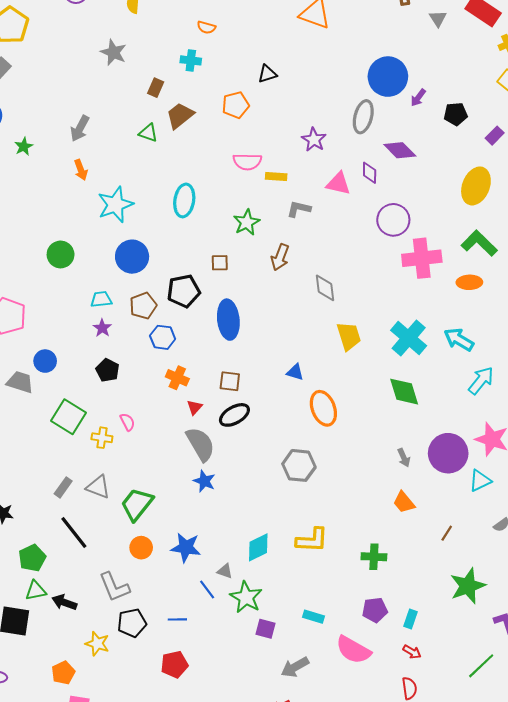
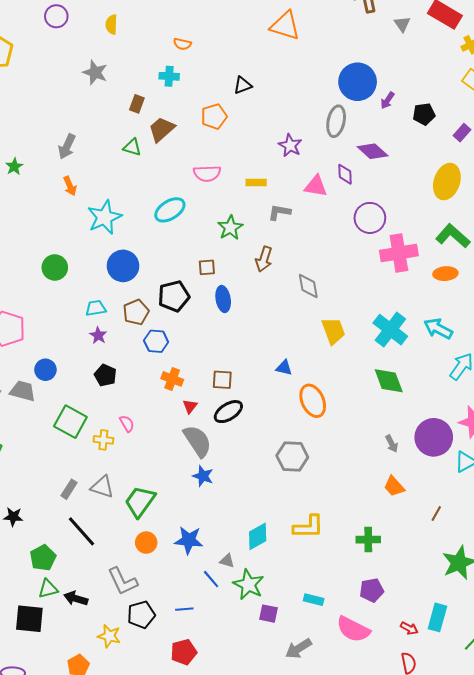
pink semicircle: (247, 162) -> (207, 173), moved
cyan ellipse: (184, 200) -> (170, 210), turned 52
blue ellipse: (228, 320) -> (223, 299), moved, size x0.7
cyan rectangle: (411, 619) -> (437, 617), moved, size x1.5

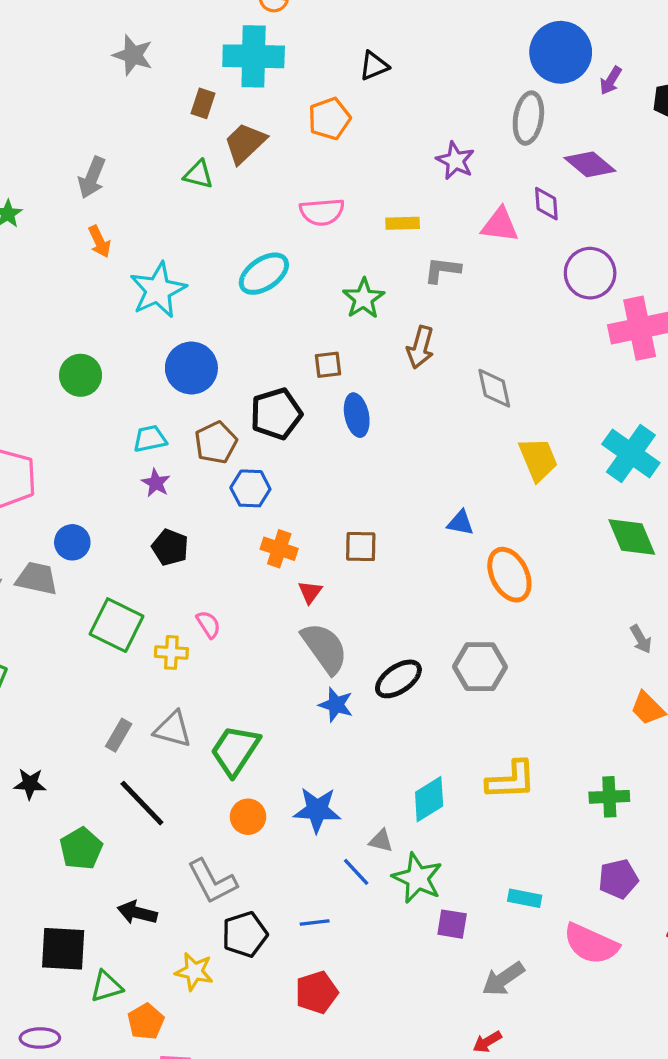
cyan cross: (169, 76) -> (254, 56), size x1.8
black ellipse: (228, 412) -> (398, 679), moved
green triangle: (48, 589) -> (106, 986), moved

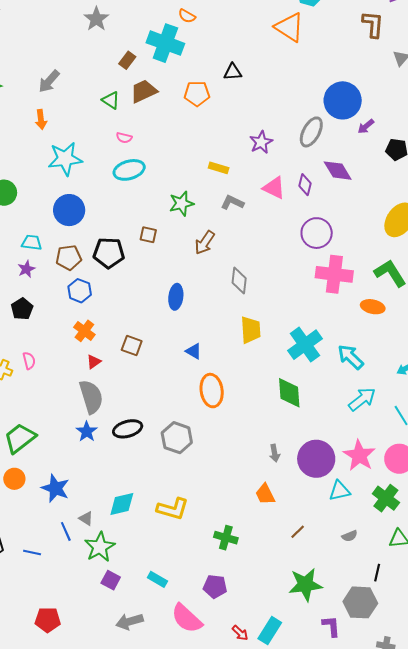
pink semicircle: (322, 212) -> (124, 138), moved, size x0.6
blue ellipse: (357, 415) -> (176, 297), moved
red pentagon: (317, 992) -> (48, 620), moved

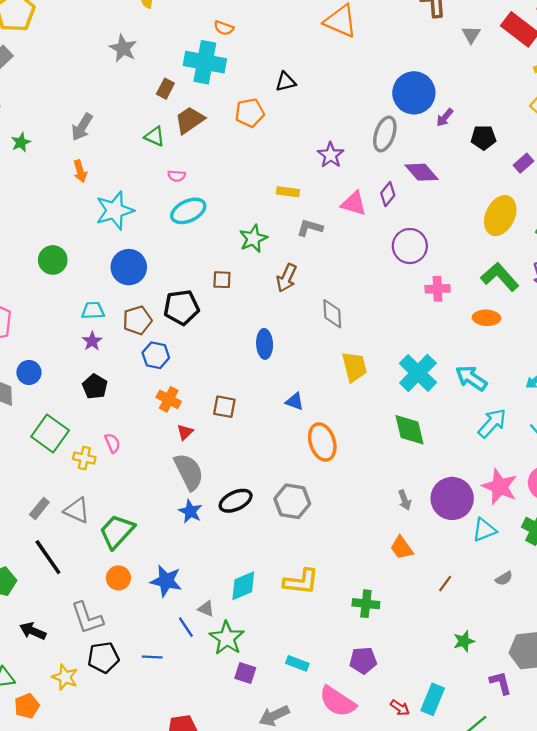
purple diamond: (305, 185) -> (388, 194), turned 35
pink cross: (334, 274) -> (437, 289), size x0.6
green star: (305, 585) -> (464, 641), size x0.6

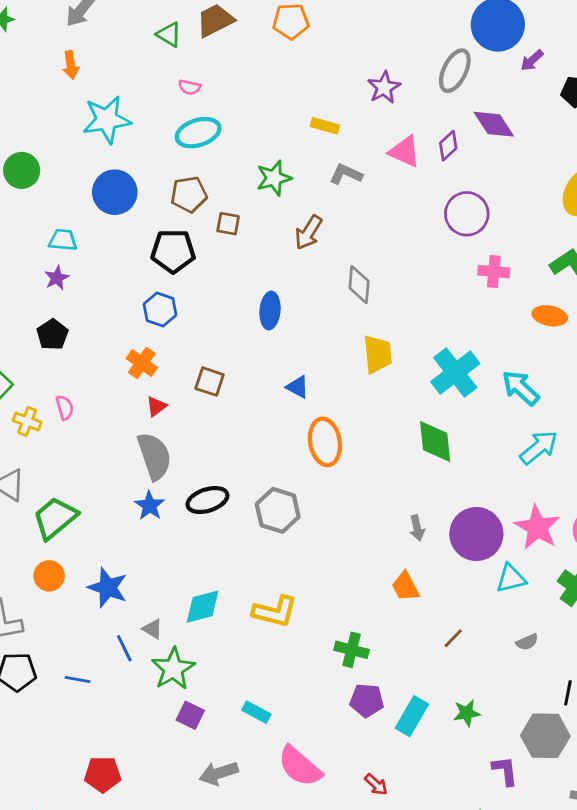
brown pentagon: (137, 320) -> (189, 194), moved
blue hexagon: (156, 355) -> (160, 309), moved
purple pentagon: (363, 660) -> (367, 700), moved
cyan rectangle: (433, 699) -> (412, 716), moved

